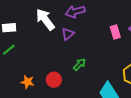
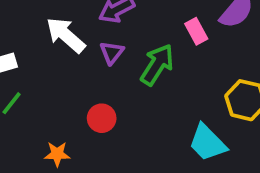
green arrow: (80, 64) -> (157, 65), moved, size x1.6
red circle: (54, 80) -> (102, 118), moved

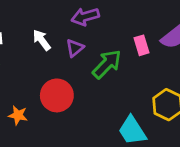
white arrow: (66, 35) -> (42, 40), moved, size x0.7
red circle: (102, 118) -> (57, 95), size x1.5

